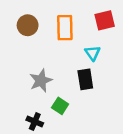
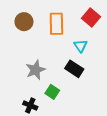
red square: (105, 20) -> (91, 17), turned -36
black rectangle: (85, 79) -> (74, 69), turned -48

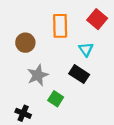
brown circle: (24, 22) -> (25, 43), moved
black cross: (30, 105) -> (23, 113), moved

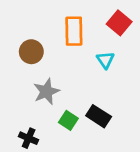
black rectangle: (79, 74) -> (99, 116), moved

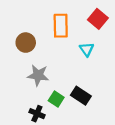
gray star: (46, 92) -> (38, 75), turned 30
black cross: (29, 138) -> (37, 114), moved

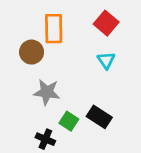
red square: (98, 19) -> (106, 23), moved
orange rectangle: (61, 26) -> (54, 29), moved

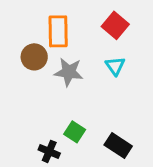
gray star: (47, 92) -> (69, 72), moved
black rectangle: (99, 117) -> (118, 145), moved

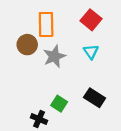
gray star: (69, 72) -> (54, 56), turned -30
black rectangle: (118, 145) -> (95, 98), moved

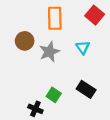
red square: (91, 20) -> (95, 15), moved
orange rectangle: (46, 24) -> (55, 18), moved

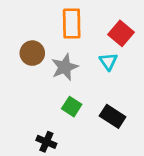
red square: (95, 15) -> (121, 33), moved
green square: (54, 95) -> (72, 107), moved

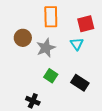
red square: (121, 33) -> (86, 24), turned 36

